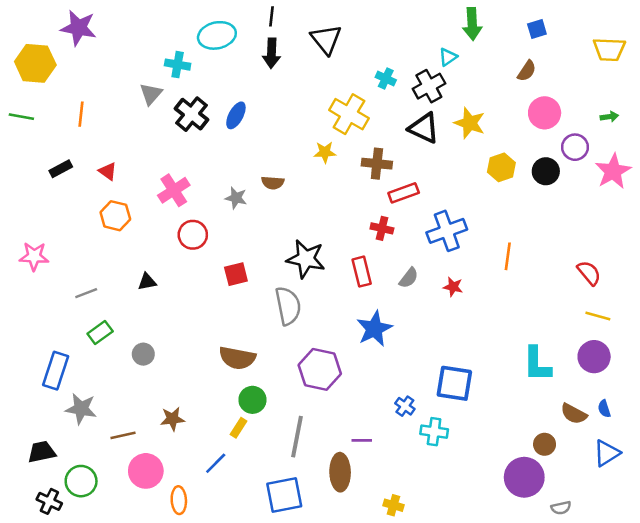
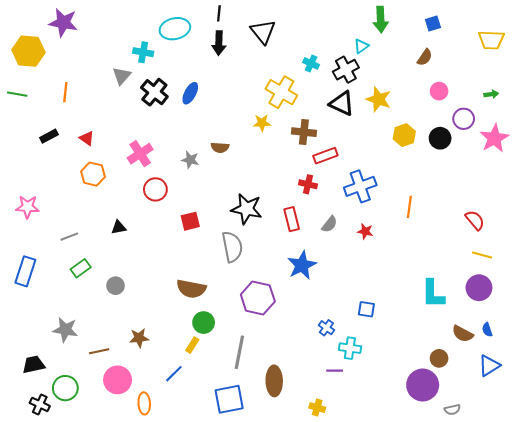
pink circle: (545, 113) -> (439, 91), size x0.7
blue rectangle: (56, 371) -> (25, 271), moved
blue square: (454, 383) -> (366, 309), size x0.6
purple line: (362, 440) -> (335, 371), moved

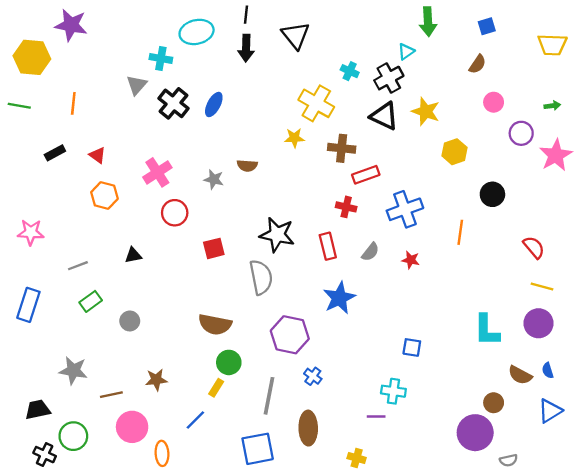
black circle: (440, 138) -> (492, 194), moved
blue cross: (326, 328) -> (313, 376), moved

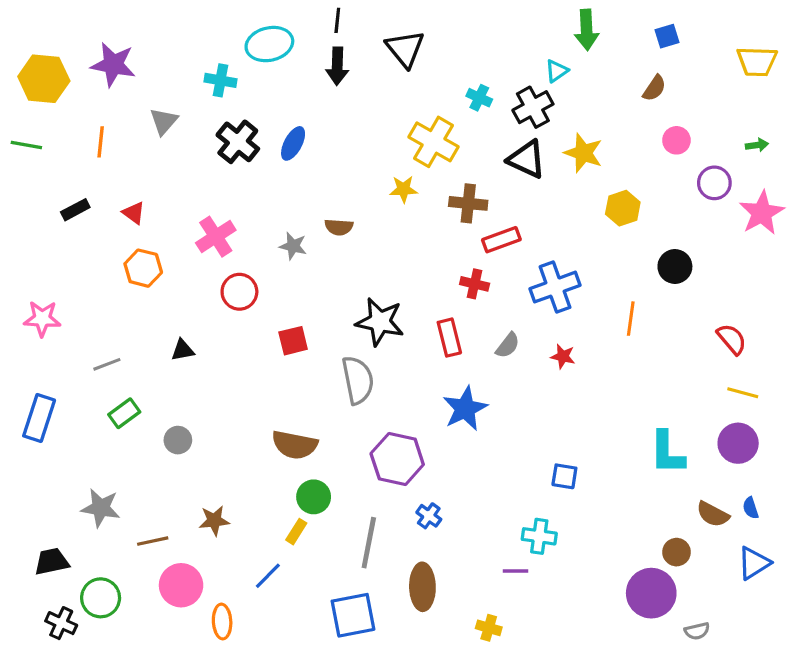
purple star: (71, 25) -> (113, 65), moved
gray triangle: (137, 85) -> (164, 121), moved

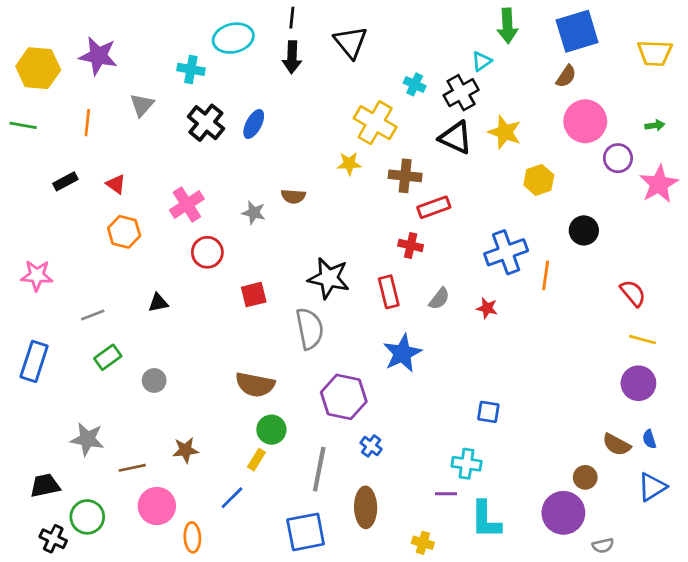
blue square: (667, 36) -> (577, 31), size x2.0
pink circle: (676, 140) -> (585, 121), size x1.8
blue cross: (555, 287) -> (506, 252), moved
cyan L-shape: (667, 453) -> (486, 520), moved

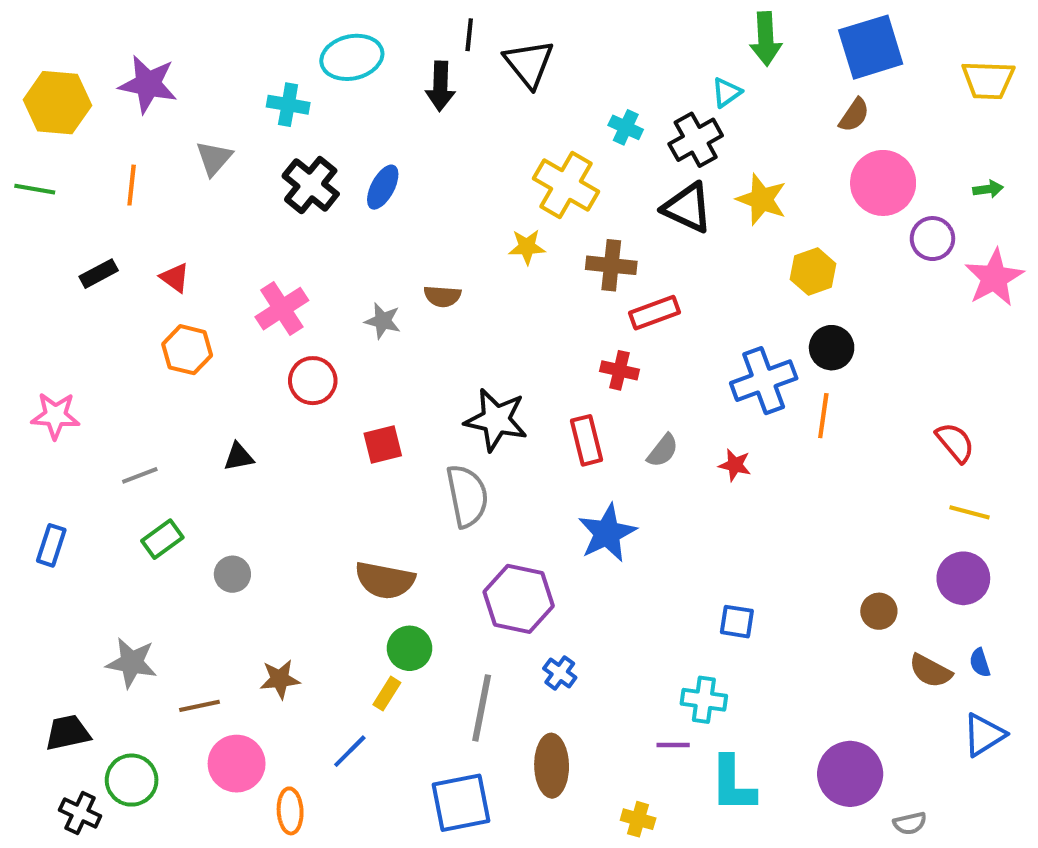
black line: (292, 18) -> (469, 35), moved
black circle: (584, 230) -> (832, 348), moved
blue rectangle: (34, 361) -> (51, 545), size x0.7
brown circle: (585, 477) -> (879, 611), moved

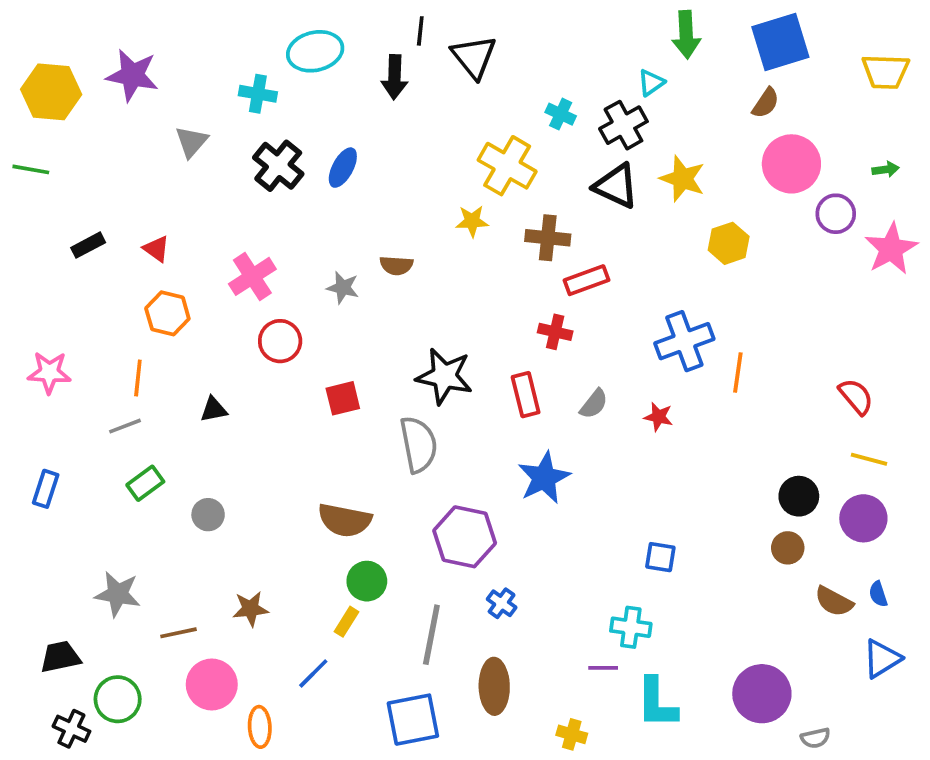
orange line: (132, 185) -> (138, 378), moved
black circle: (832, 348) -> (799, 496), moved

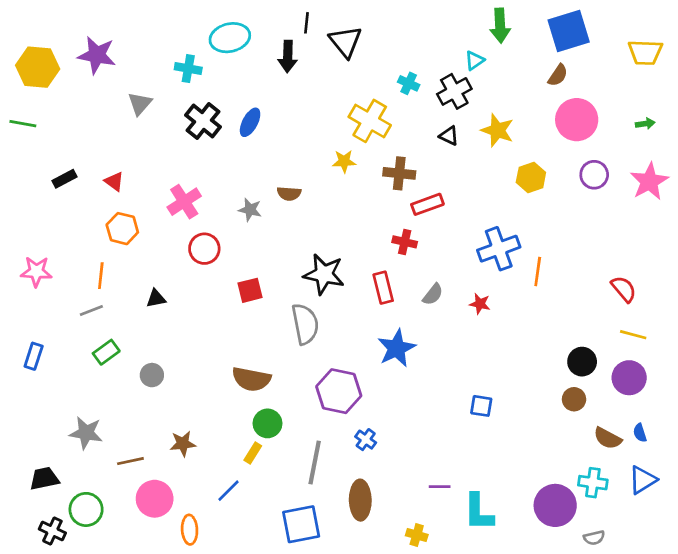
black triangle: (616, 186) -> (449, 136), size x0.6
purple circle: (836, 214) -> (594, 175), moved
cyan cross: (631, 627) -> (593, 483), moved

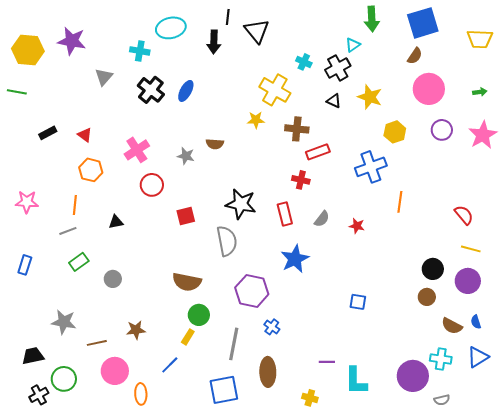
blue cross: (499, 249) -> (371, 167), moved
black cross: (52, 531) -> (39, 395), turned 36

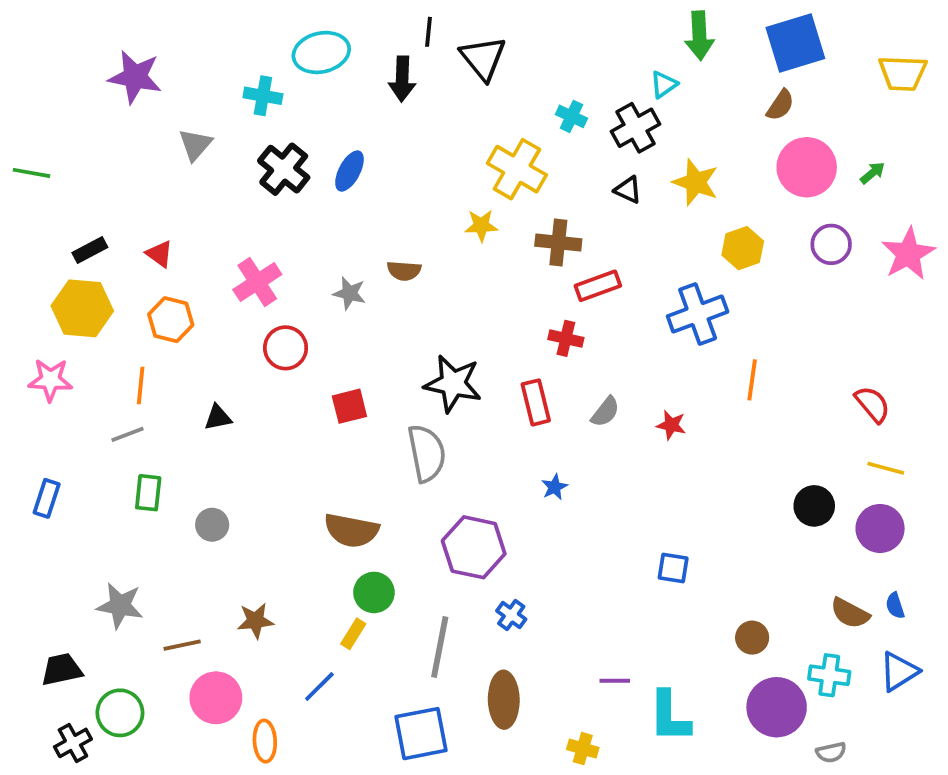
yellow hexagon: (28, 50) -> (82, 308), moved
green arrow: (480, 92) -> (873, 173), moved, turned -32
blue star: (295, 259) -> (555, 487), size x0.5
green rectangle: (79, 262) -> (148, 493), turned -48
brown circle: (427, 297) -> (752, 638), moved

